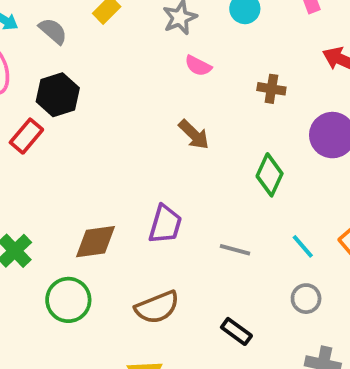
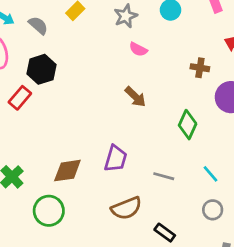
brown cross: (271, 89) -> (200, 68), moved
brown semicircle: (157, 307) -> (126, 208), moved

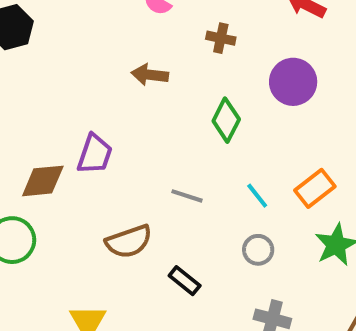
brown cross: (200, 68) -> (221, 38), moved
brown arrow: (135, 97) -> (150, 75), turned 140
purple trapezoid: (116, 159) -> (95, 154), moved

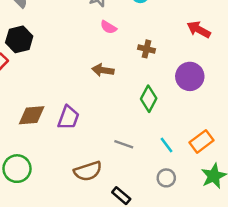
brown diamond: (43, 181) -> (32, 115), moved

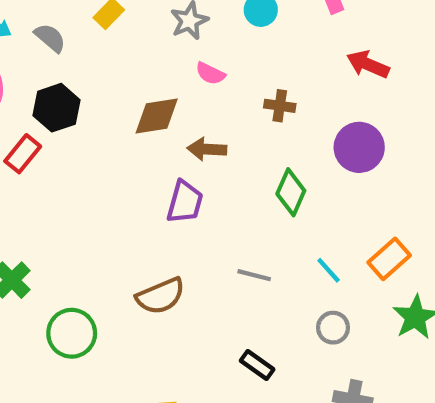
brown diamond: (32, 115) -> (157, 116), moved
purple trapezoid: (68, 118) -> (185, 202), moved
brown semicircle: (88, 171) -> (161, 296), moved

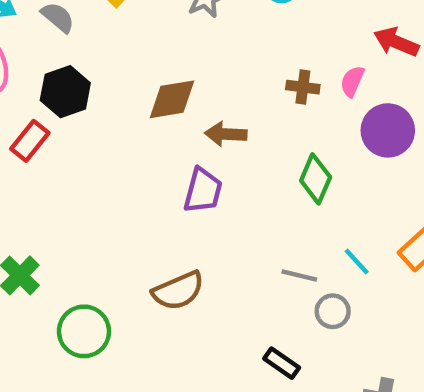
pink semicircle: (210, 73) -> (352, 81), moved, turned 88
gray line: (254, 275) -> (299, 275), moved
gray circle: (333, 328) -> (333, 311), moved

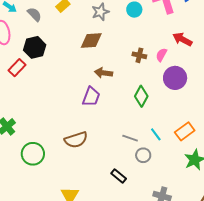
brown diamond: (172, 99) -> (91, 41), moved

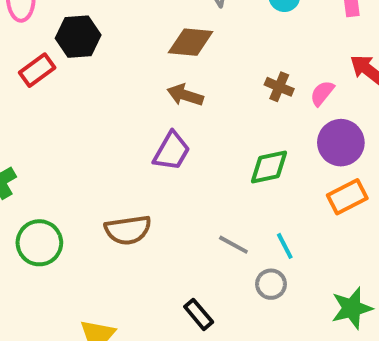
brown arrow: (104, 73) -> (185, 95), moved
green diamond: (141, 96) -> (269, 167), turned 40
orange rectangle: (185, 131) -> (347, 197), moved
gray circle: (143, 155) -> (271, 284), moved

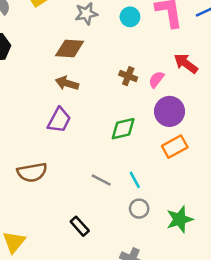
gray circle: (271, 284) -> (139, 209), moved

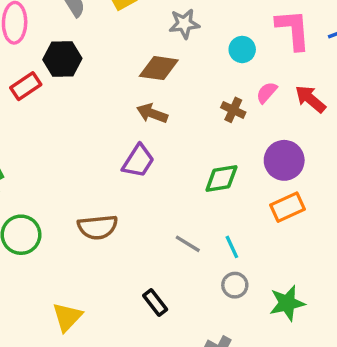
cyan circle: (130, 17) -> (242, 49), moved
pink semicircle: (156, 79) -> (267, 93), moved

